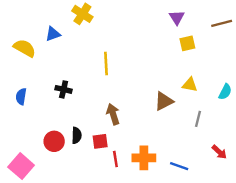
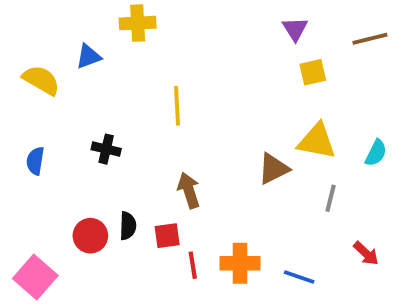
yellow cross: (82, 14) -> (138, 23), turned -36
yellow triangle: (190, 85) -> (317, 141), size x1.5

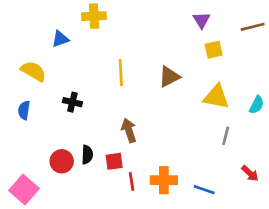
yellow semicircle: (41, 80) -> (33, 71), moved
brown triangle: (273, 169) -> (169, 77), moved

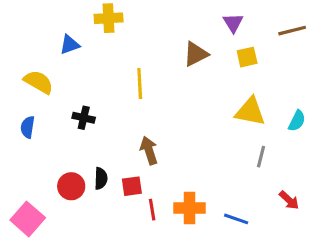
brown triangle: (169, 77) -> (196, 54), moved

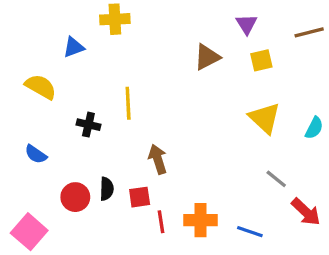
yellow line: (140, 84) -> (128, 103), moved
yellow triangle: (250, 112) -> (265, 118), turned 32
blue semicircle: (28, 127) -> (36, 154), moved, turned -65
gray line: (261, 157) -> (276, 179), moved, turned -65
red arrow: (289, 200) -> (306, 212), size x1.4

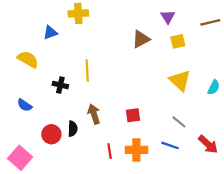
brown arrow: (158, 159) -> (94, 114), moved
gray line: (276, 179) -> (179, 122), moved
red square: (140, 197) -> (133, 115), moved
blue line: (250, 232) -> (170, 145), moved

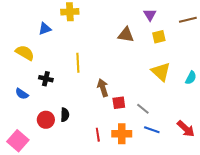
brown triangle: (141, 39) -> (126, 35), turned 36
black cross: (60, 85) -> (46, 79), moved
brown arrow: (94, 114) -> (103, 88), moved
gray line: (179, 122) -> (143, 109), moved

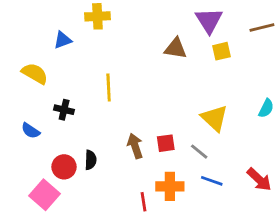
purple triangle: (150, 15) -> (209, 21), size x1.5
yellow triangle: (161, 72) -> (215, 118), moved
brown arrow: (103, 88) -> (135, 146), moved
red line: (98, 135) -> (143, 202), moved
pink square: (18, 141) -> (45, 195), moved

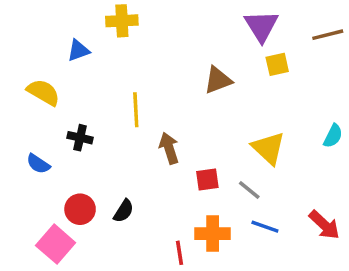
brown triangle: (176, 48) -> (218, 80), moved, turned -30
brown arrow: (135, 146) -> (169, 148), moved
black semicircle: (90, 160) -> (124, 211), moved, turned 30

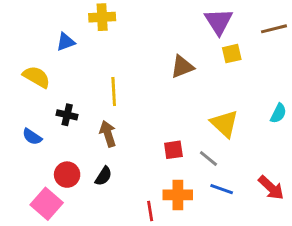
brown arrow: (169, 148) -> (108, 134), moved

